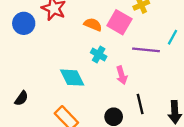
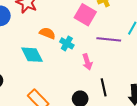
orange semicircle: (93, 25) -> (47, 33), moved
cyan diamond: (72, 78) -> (32, 55), moved

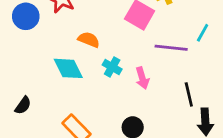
cyan cross: (67, 43) -> (112, 67), moved
black line: (104, 87) -> (189, 94), moved

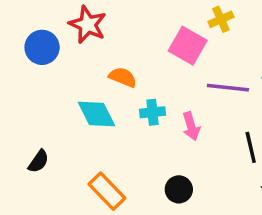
cyan cross: (112, 67) -> (153, 112), turned -36

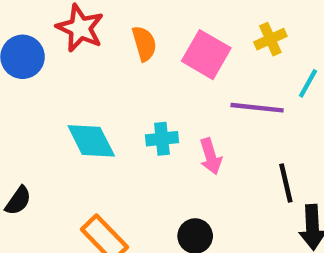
yellow cross: (221, 19) -> (270, 39), moved
orange semicircle: (123, 77) -> (144, 44), moved, turned 52

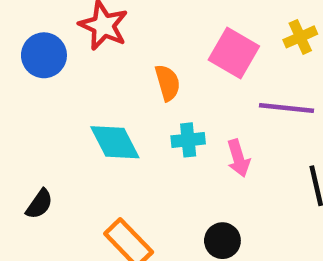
orange semicircle: (144, 44) -> (168, 83), moved

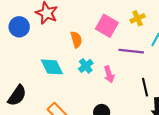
cyan cross: (188, 140) -> (86, 66), turned -32
black semicircle: (39, 204) -> (17, 96), size x1.5

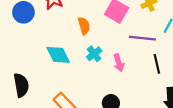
black line: (145, 87) -> (157, 64), moved
black semicircle: (17, 96) -> (21, 85), turned -45

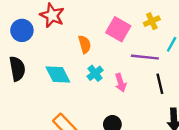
black semicircle: (21, 85) -> (17, 69), moved

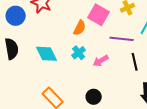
orange semicircle: (85, 44) -> (80, 28), moved, turned 42
pink arrow: (121, 83) -> (101, 61), turned 77

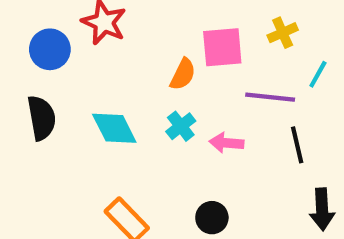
pink square: (99, 15) -> (222, 47), turned -35
pink arrow: (101, 61) -> (226, 143), turned 35

